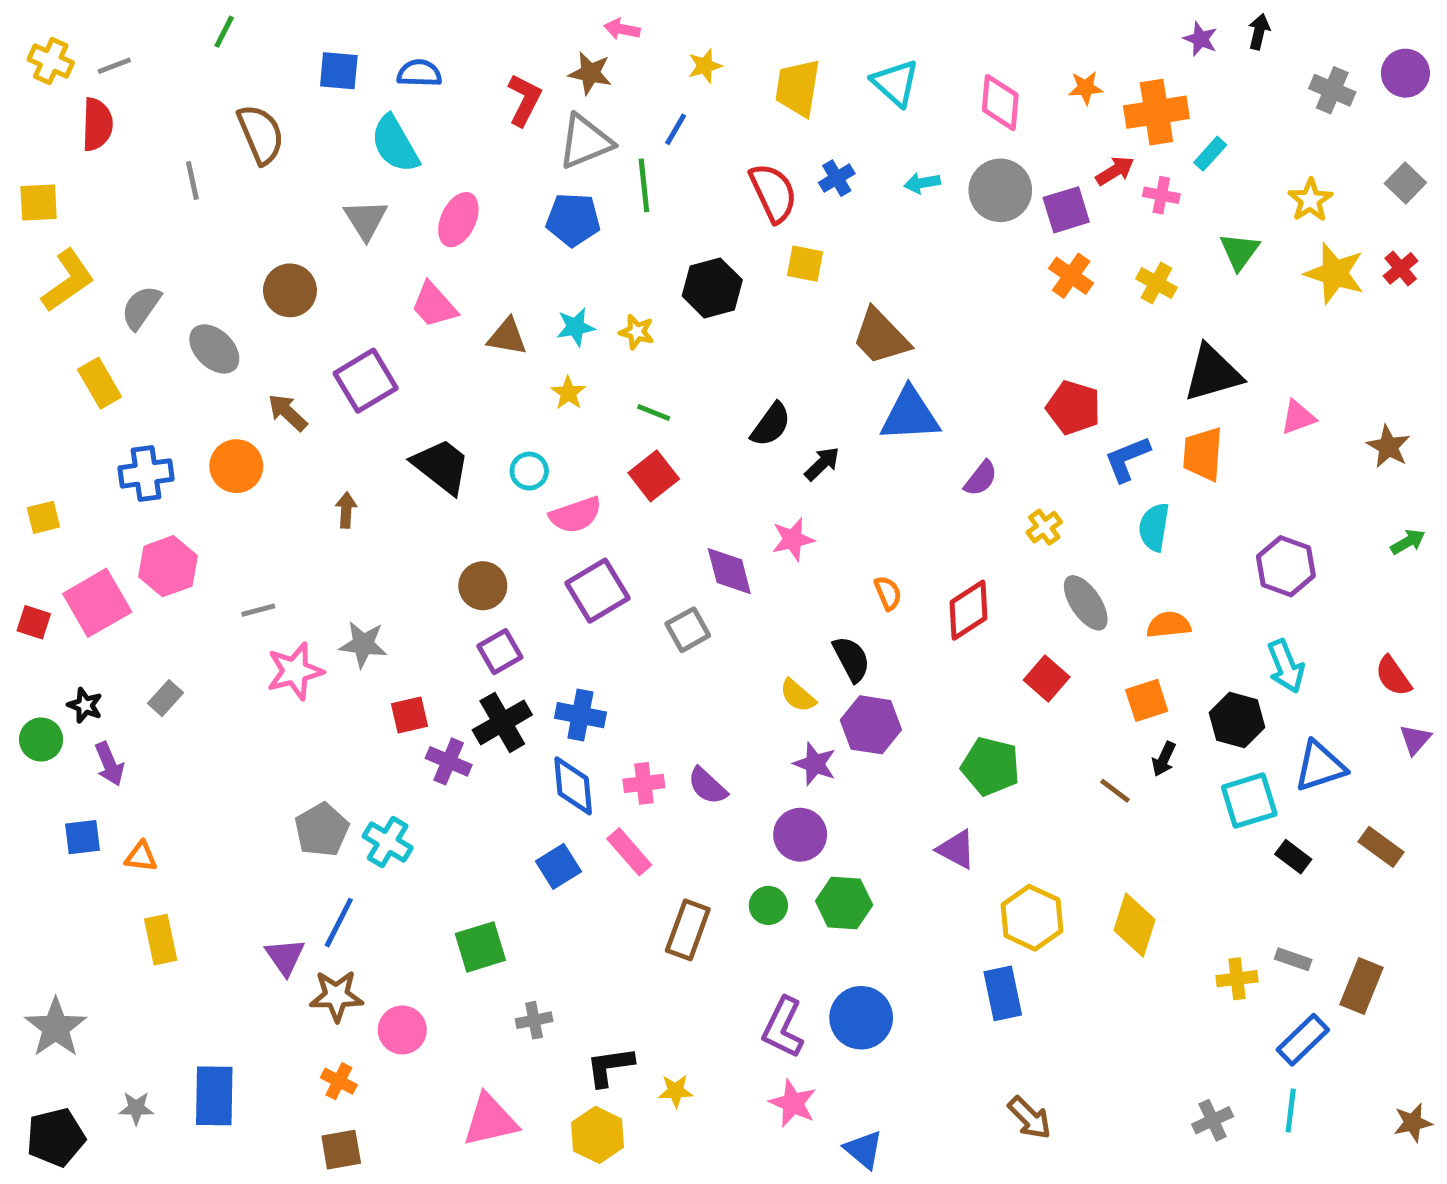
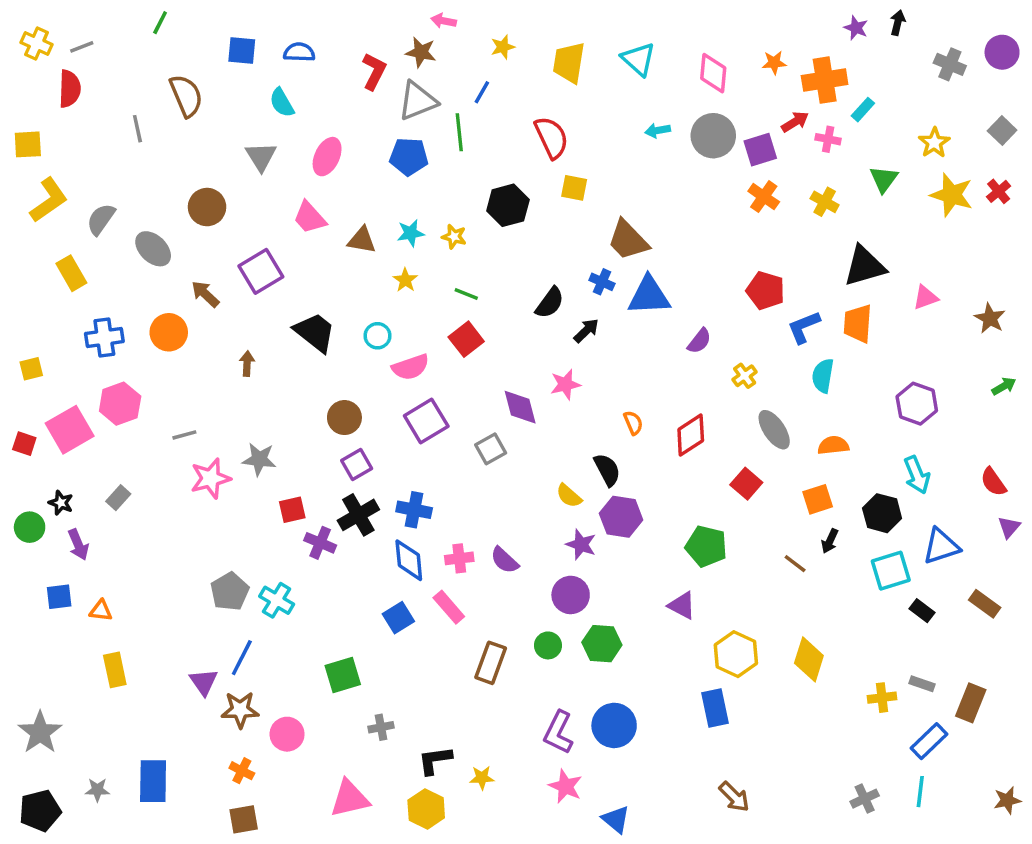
cyan semicircle: (395, 144) -> (282, 103), size x0.7
blue cross: (837, 178) -> (602, 282), moved, turned -35

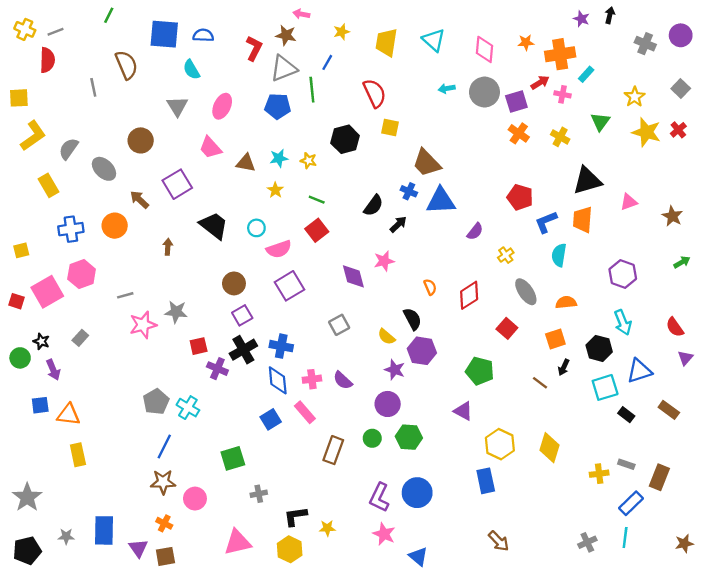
blue square: (242, 50) -> (164, 34), size x1.5
gray square: (491, 449) -> (339, 325), moved
orange triangle: (101, 611) -> (69, 415), size x1.5
purple triangle: (204, 682) -> (138, 548), moved

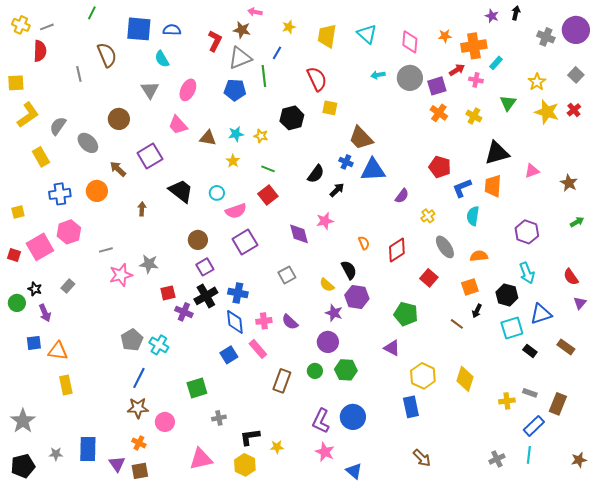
purple circle: (681, 35) -> (576, 30), size x1.4

